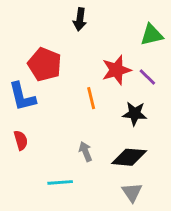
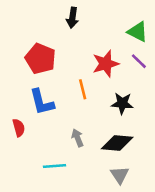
green triangle: (152, 35) -> (138, 32), turned 40
purple line: (147, 77) -> (139, 61), moved
blue L-shape: (22, 97) -> (42, 102), moved

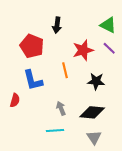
black arrow: (72, 18) -> (57, 25), moved
red semicircle: (19, 128) -> (15, 100), turned 32
cyan line: (54, 166) -> (55, 130), moved

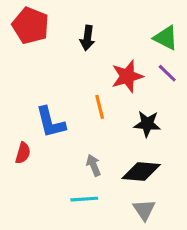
red pentagon: (32, 46) -> (31, 26), moved

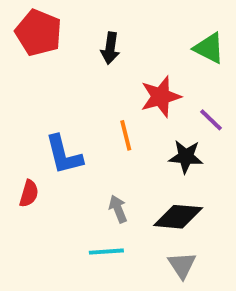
purple line: (167, 73) -> (211, 120), moved

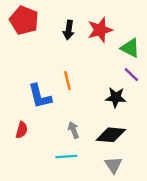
green triangle: (209, 48) -> (130, 48), moved
red star: (161, 97) -> (100, 30), moved
orange line: (126, 135) -> (67, 81), moved
red semicircle: (29, 193) -> (22, 130), moved

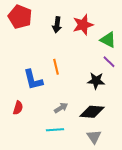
gray arrow: (74, 130) -> (61, 108), turned 80

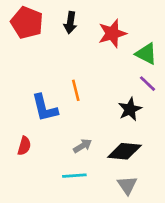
black arrow: (57, 25) -> (70, 23), moved
black star: (96, 81) -> (130, 109), turned -30

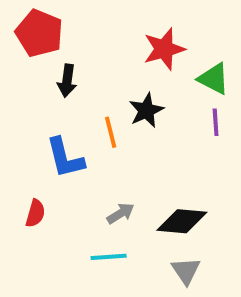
black arrow: (70, 23) -> (67, 81), moved
purple line: (147, 84) -> (216, 122), turned 42
black star: (130, 109) -> (146, 110), moved

